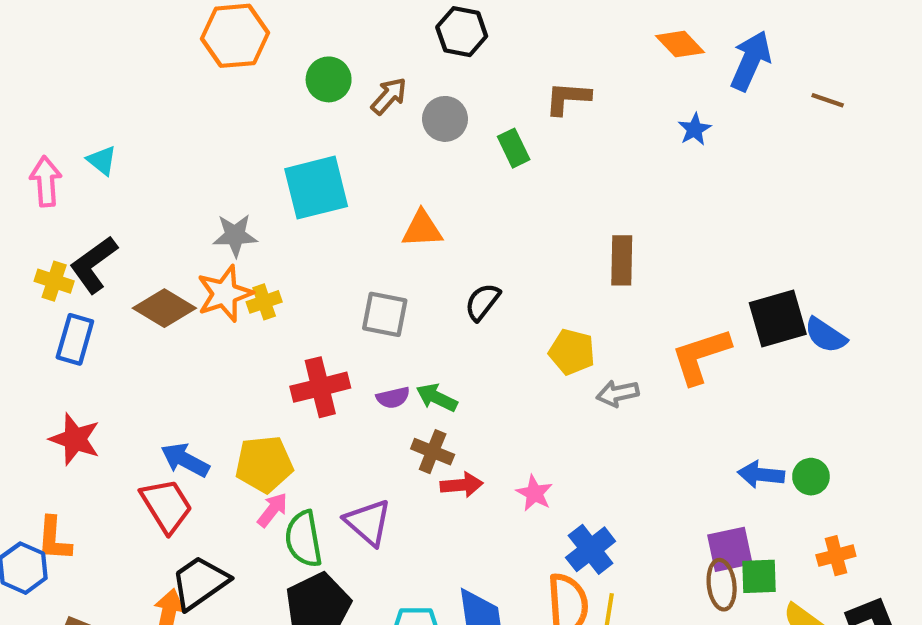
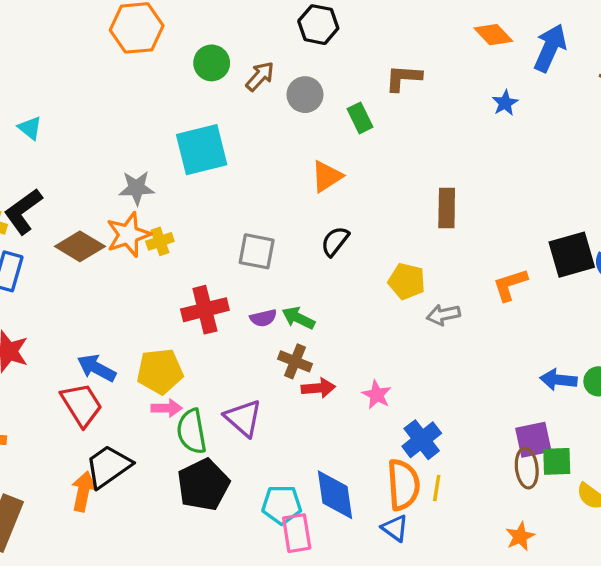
orange triangle: (422, 229) -> (327, 176), moved, turned -30
orange L-shape: (701, 356) -> (510, 285), size x0.7
pink arrow: (272, 510) -> (167, 408), turned 52

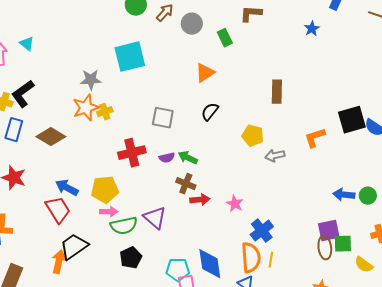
brown diamond: (80, 246) -> (51, 137), moved
green semicircle: (192, 431) -> (124, 226), turned -92
black pentagon: (203, 485) -> (131, 258), size x0.7

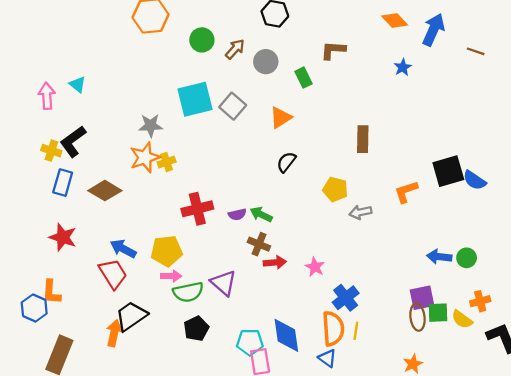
gray square: (163, 118) -> (233, 106), moved, turned 30
yellow semicircle: (364, 265) -> (462, 319), moved

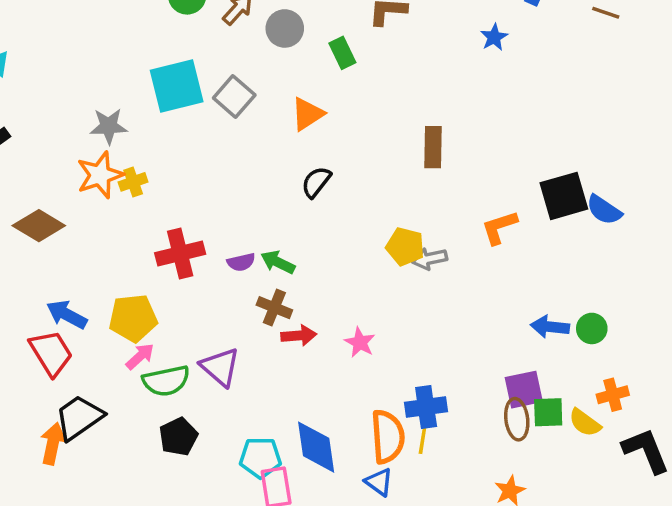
yellow pentagon: (335, 189) -> (405, 247), moved
pink arrow: (171, 276) -> (140, 356), turned -42
blue cross: (346, 298) -> (426, 407), moved, turned 30

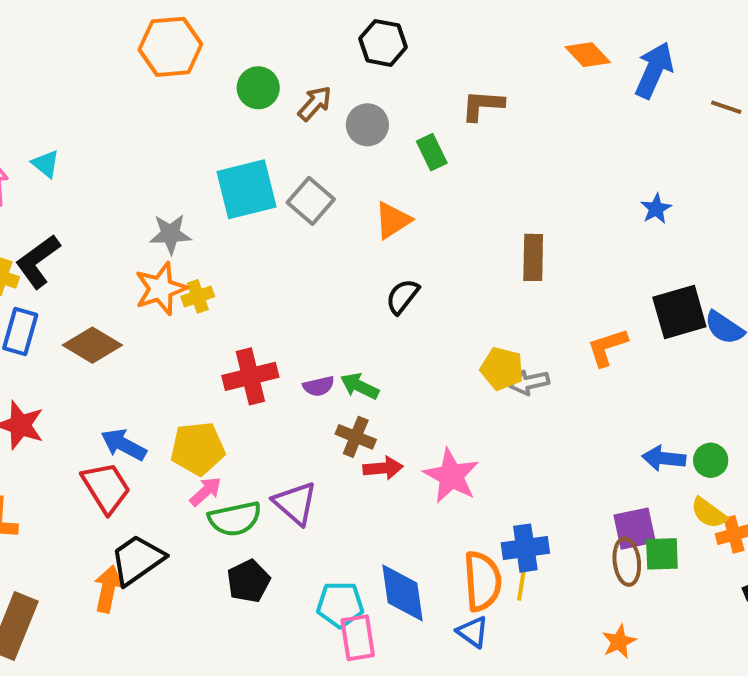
blue star: (494, 37) -> (656, 209), moved
pink star: (360, 342) -> (451, 476), size x1.6
yellow semicircle: (585, 423) -> (709, 513), moved

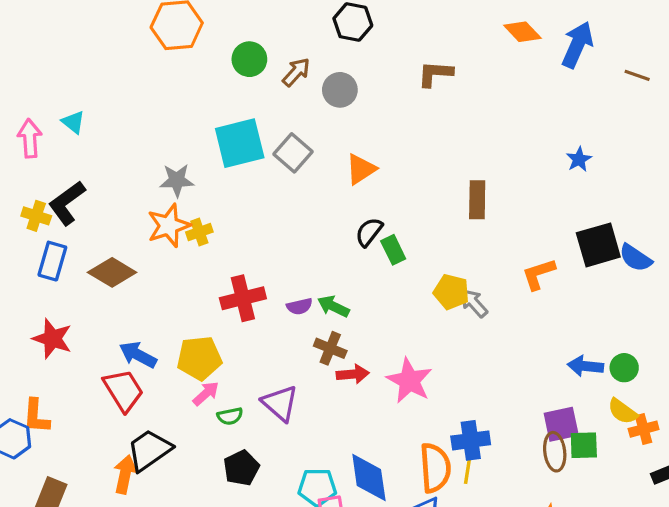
green rectangle: (432, 152) -> (393, 250), moved
gray arrow: (529, 382) -> (474, 303), turned 60
green semicircle: (235, 519) -> (230, 416), size x0.6

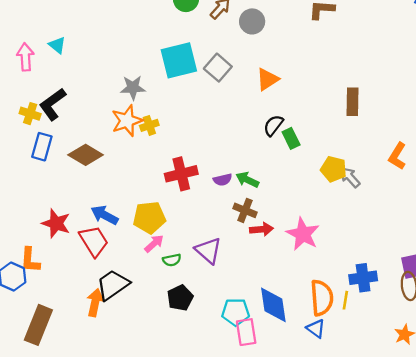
orange L-shape: (539, 274) -> (397, 156), turned -40
red star: (52, 339) -> (56, 223), moved
blue cross: (471, 440) -> (363, 278), moved

